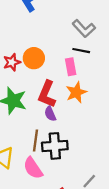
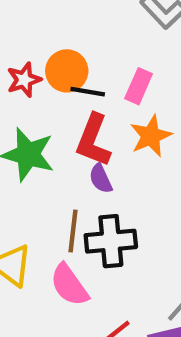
black line: (81, 51) -> (88, 92), moved
pink rectangle: (71, 67) -> (139, 86), turned 35

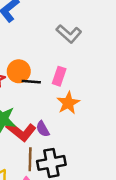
red L-shape: (93, 140) -> (21, 131), moved, turned -68

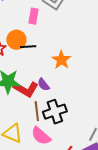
pink rectangle: (59, 76) -> (33, 16), moved

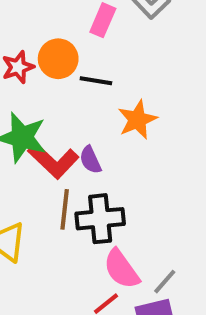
black line: (28, 47) -> (96, 81), moved
pink semicircle: (41, 136) -> (121, 269), moved

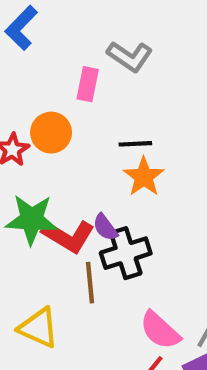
black line: (96, 81) -> (135, 144), moved
black cross: (100, 219) -> (126, 253), moved

